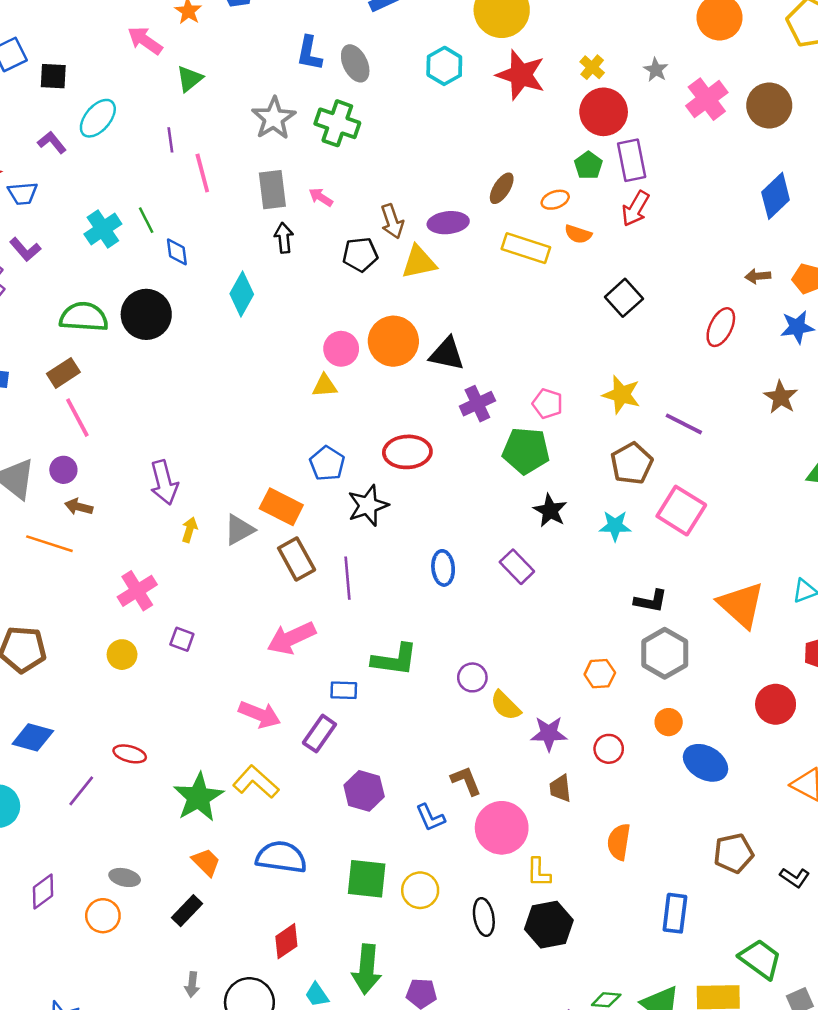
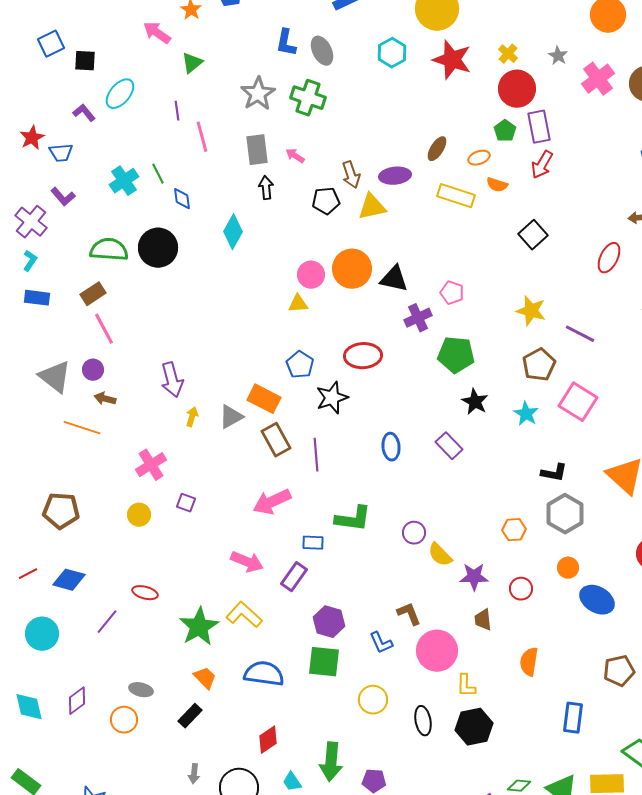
pink pentagon: (548, 404) -> (452, 293), moved
cyan star: (615, 526) -> (526, 414), turned 30
green square: (367, 879) -> (324, 662), moved

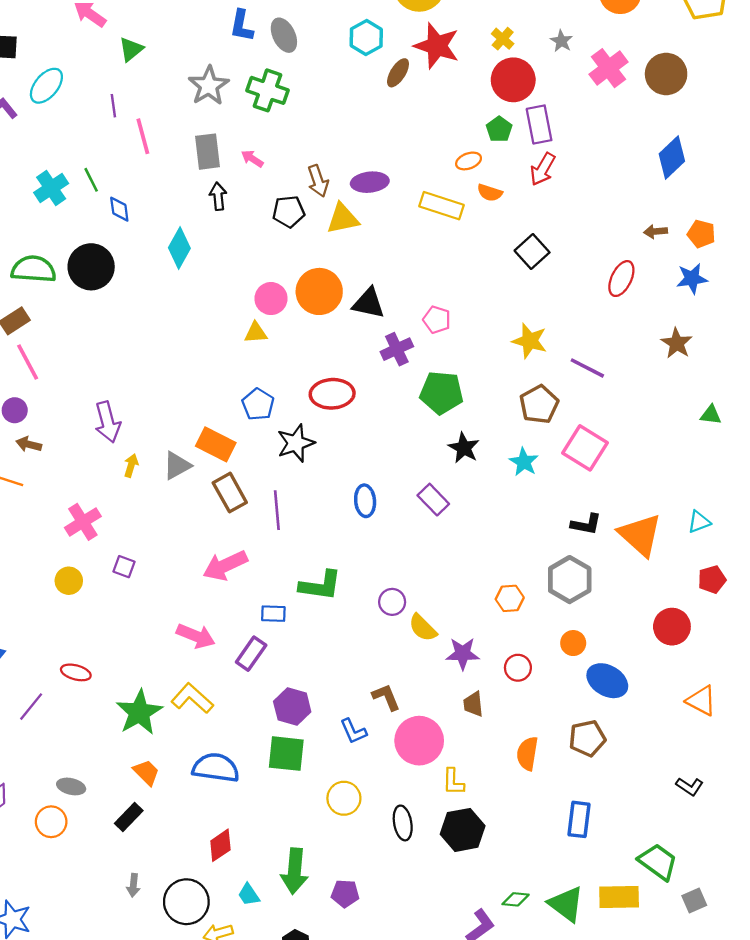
brown ellipse: (437, 149) -> (398, 73), moved
black L-shape: (554, 473) -> (586, 524), moved
brown pentagon: (619, 671) -> (587, 738), moved

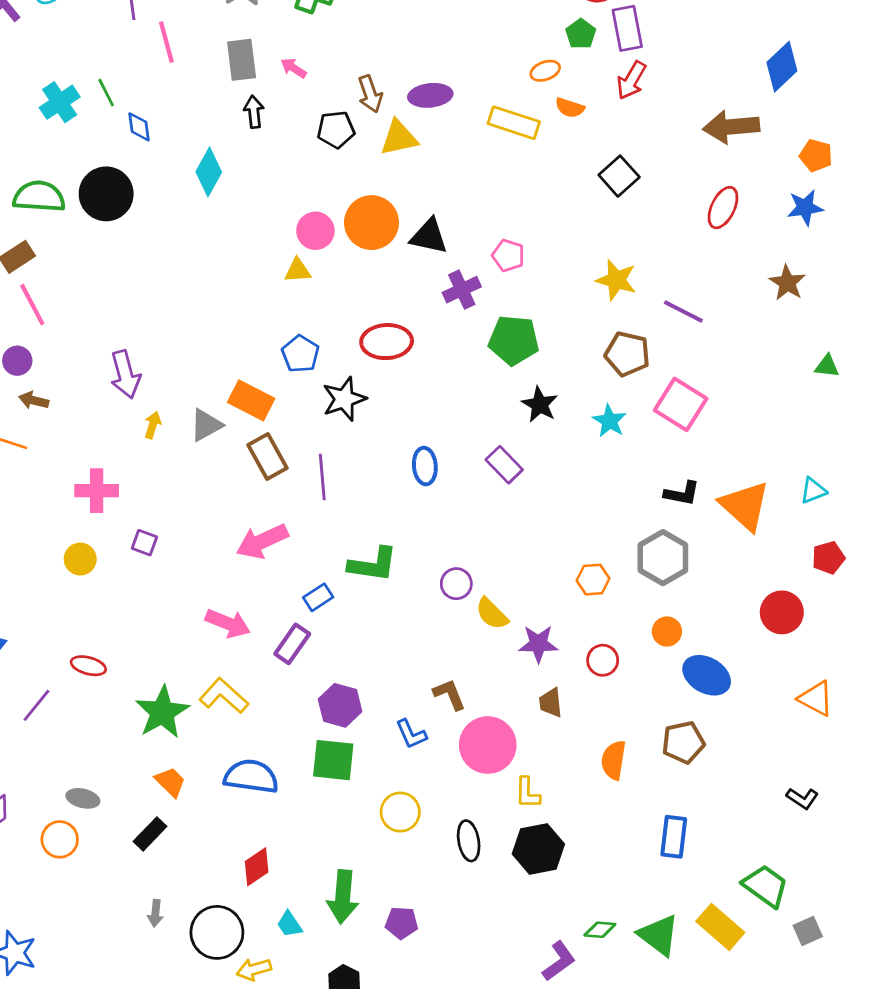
brown arrow: (655, 232) -> (731, 127), moved, size x2.0
brown pentagon: (539, 404) -> (627, 354), turned -30
pink cross: (83, 522) -> (97, 491), turned 32
blue rectangle: (273, 614) -> (318, 597), turned -35
yellow rectangle: (619, 897) -> (720, 927), turned 42

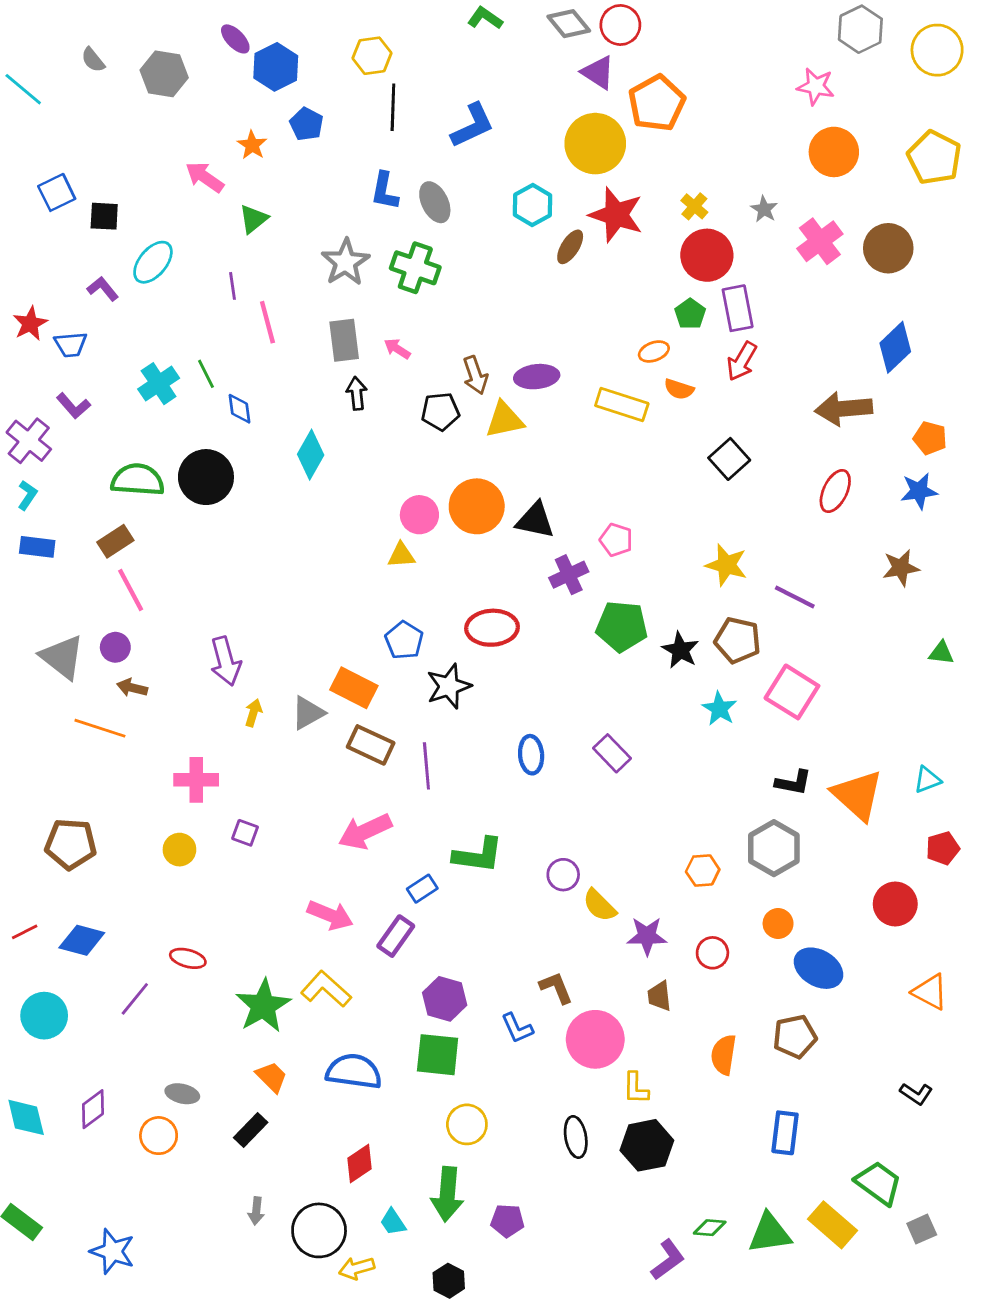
brown star: (787, 283) -> (901, 568), turned 30
black star: (540, 404) -> (680, 650), moved
brown rectangle: (268, 456) -> (371, 745), turned -36
yellow circle: (400, 812) -> (467, 1124), moved
green triangle: (659, 935) -> (770, 1233), turned -45

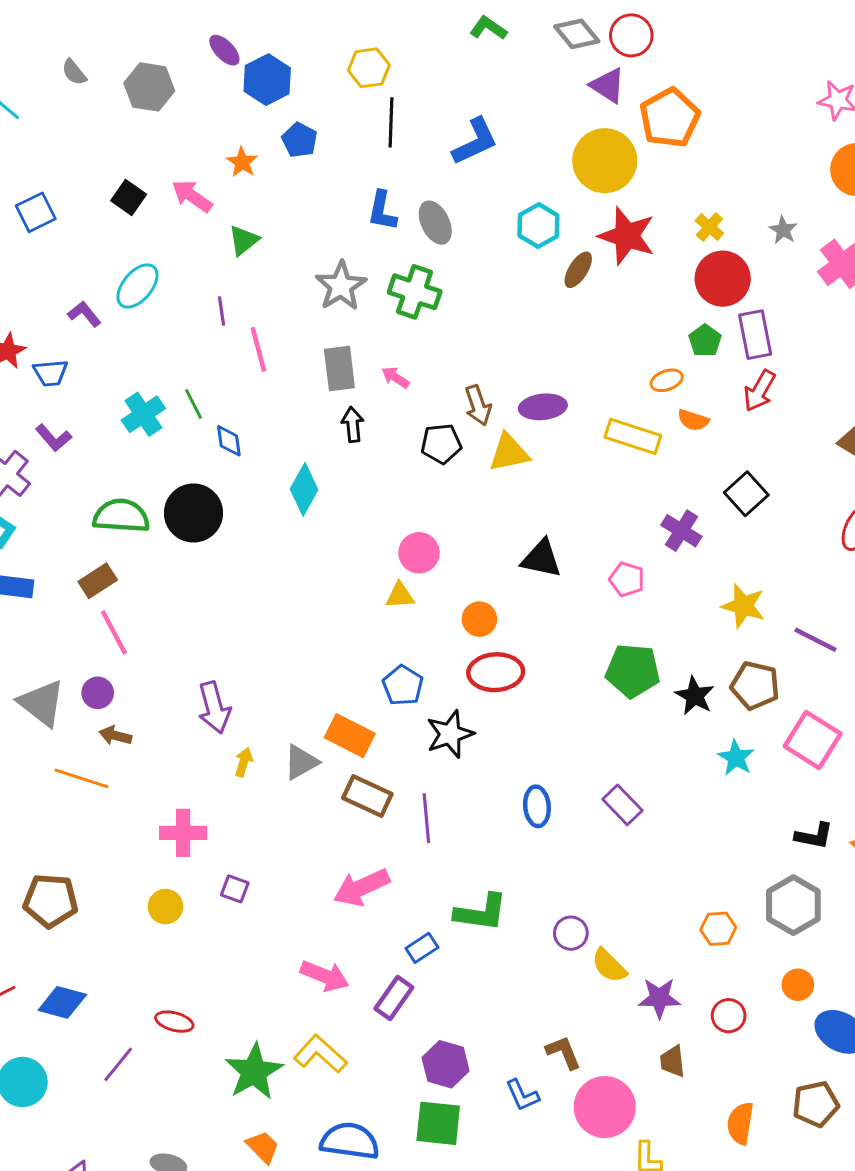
black square: (104, 216) -> (129, 198), moved, turned 32
orange circle: (477, 506) -> (479, 619), moved, size x0.6
purple cross: (569, 575) -> (681, 531), moved, turned -33

